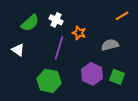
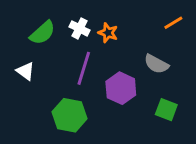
orange star: (79, 33) -> (108, 33), moved
gray semicircle: (110, 45) -> (156, 64), turned -138
purple hexagon: (92, 74) -> (121, 88), moved

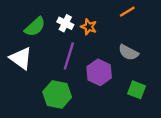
orange line: (173, 23) -> (127, 12), moved
white triangle: (25, 71) -> (21, 58), size x1.5

